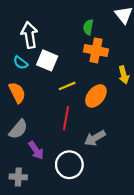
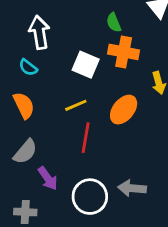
green semicircle: (88, 27) -> (114, 22), turned -32
white square: (47, 60) -> (86, 65), moved
yellow line: (67, 86) -> (76, 105), moved
gray arrow: (95, 138) -> (132, 188), moved, turned 35

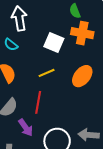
red line: (86, 138) -> (38, 102), moved

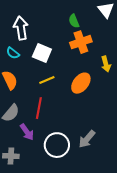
orange cross: (82, 33) -> (81, 42), turned -30
white square: (54, 43) -> (42, 53), moved
gray arrow: (89, 135) -> (87, 139), turned -54

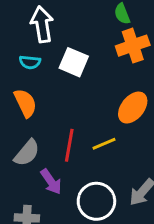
cyan semicircle: (13, 53) -> (30, 62), turned -32
yellow line: (47, 80) -> (104, 144), moved

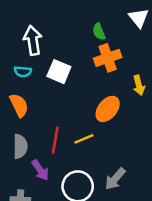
gray semicircle: (27, 153) -> (20, 146), turned -40

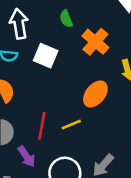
green semicircle: (99, 32) -> (66, 19), moved
orange cross: (108, 58) -> (95, 42), turned -30

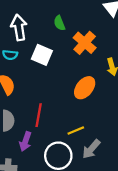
yellow line: (71, 125) -> (76, 130), moved
purple arrow: (27, 156) -> (25, 141), turned 54

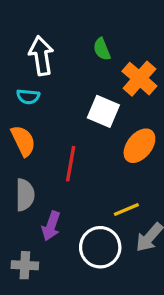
white square: (42, 55) -> (103, 111), moved
red line: (39, 115) -> (71, 164), moved

